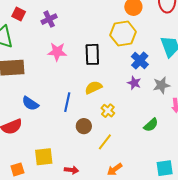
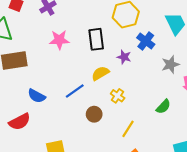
purple star: (134, 83) -> (124, 57), moved
blue line: (67, 102) -> (75, 91), turned 48
yellow line: (105, 142) -> (128, 129), moved

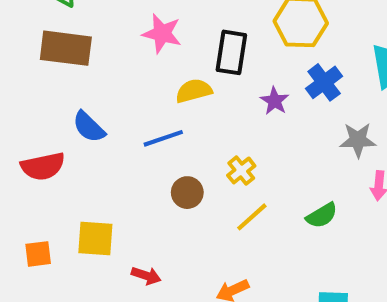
yellow semicircle: (100, 73) -> (194, 91), moved
yellow line: (128, 129) -> (252, 217), moved

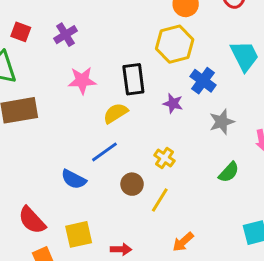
blue semicircle: (89, 127) -> (74, 179), moved
gray star: (358, 140) -> (222, 122), moved
red semicircle: (43, 166) -> (32, 220), moved, turned 76
yellow line: (252, 217) -> (160, 200), moved

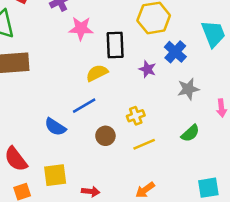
pink star: (82, 80) -> (81, 28), moved
yellow cross: (164, 158) -> (136, 116), turned 30
yellow line: (160, 200) -> (144, 144), moved, turned 30

